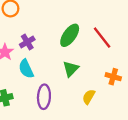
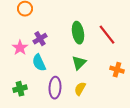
green ellipse: (70, 35) -> (78, 33), turned -45
yellow semicircle: (89, 97) -> (80, 89), moved

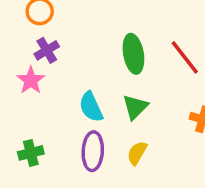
purple cross: (40, 39) -> (47, 50), moved
cyan semicircle: (39, 63) -> (91, 107), moved

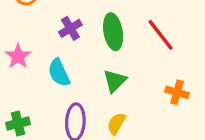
purple cross: (47, 50) -> (70, 28), moved
cyan semicircle: (91, 107) -> (59, 73), moved

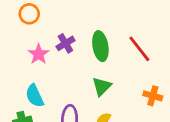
pink star: (18, 56) -> (39, 54), moved
cyan semicircle: (59, 73) -> (35, 96), moved

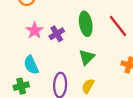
purple cross: (65, 43) -> (57, 34), moved

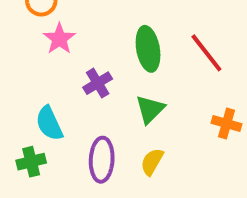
pink star: (35, 30) -> (59, 39), moved
purple cross: (57, 34) -> (98, 83), moved

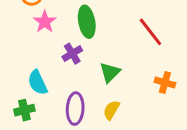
green ellipse: (148, 49) -> (87, 22), moved

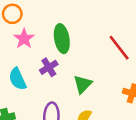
cyan semicircle: (38, 83) -> (18, 79), moved

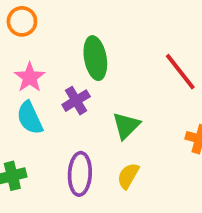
pink star: (24, 39) -> (30, 77), moved

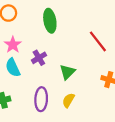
green ellipse: (95, 58) -> (50, 21), moved

